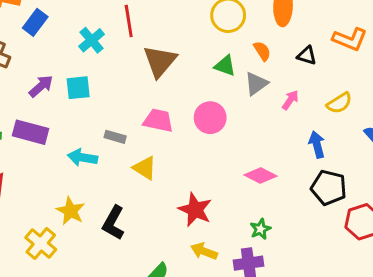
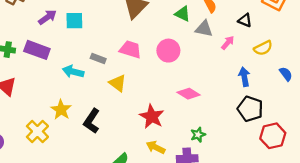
black triangle: (307, 55) -> (245, 20), moved
gray triangle: (256, 84) -> (204, 29), turned 42
pink diamond: (261, 176) -> (189, 94), moved

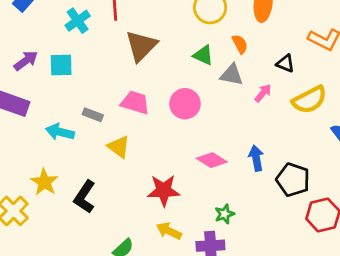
yellow semicircle: (263, 48) -> (310, 100), size x1.4
blue arrow: (244, 77) -> (256, 158), moved
red star: (152, 116) -> (164, 190), turned -30

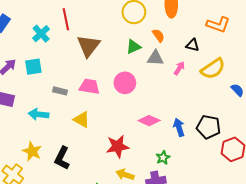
green triangle: (203, 55) -> (133, 47), turned -42
gray rectangle: (93, 115) -> (60, 91), moved
blue arrow: (256, 158) -> (179, 127), moved

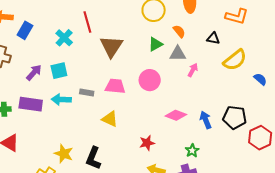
pink arrow: (179, 68) -> (193, 70), moved
cyan arrow: (39, 114) -> (61, 100), moved
red star: (118, 146) -> (147, 143), size x0.7

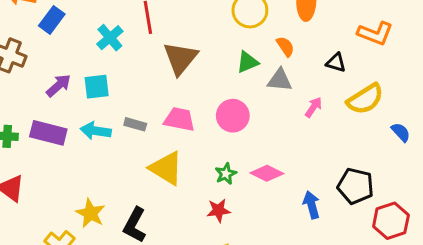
pink arrow: (193, 70) -> (314, 107), moved
yellow triangle: (110, 119) -> (166, 168), size x1.4
blue arrow: (206, 120) -> (311, 205), moved
green star: (192, 151) -> (226, 174), moved

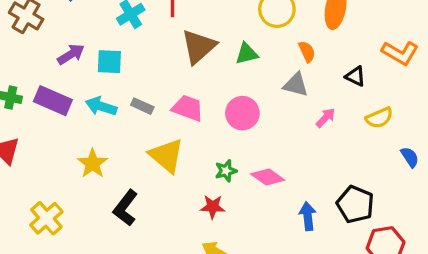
green triangle: (247, 62) -> (247, 54), moved
yellow semicircle: (365, 99) -> (379, 118), size x0.7
yellow star: (90, 213) -> (93, 163), moved

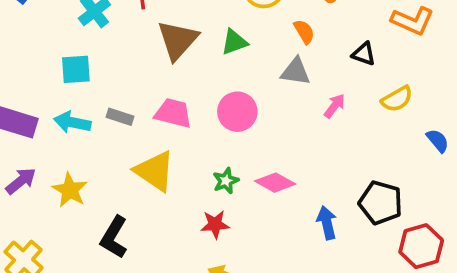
purple arrow: (71, 54) -> (21, 181), moved

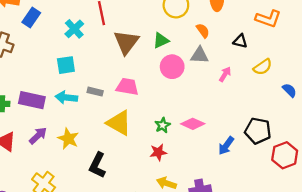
pink circle: (237, 112) -> (172, 67), moved
blue arrow: (327, 223) -> (226, 146), turned -126

